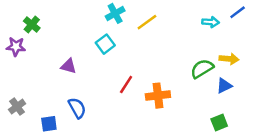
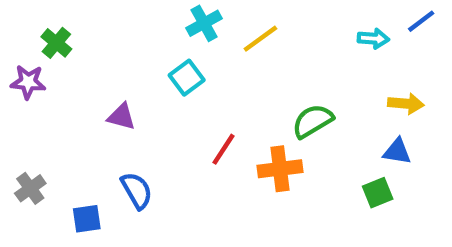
green semicircle: (202, 69) -> (313, 121), moved
blue triangle: (224, 86) -> (397, 151), turned 35
green square: (219, 123) -> (378, 193), moved

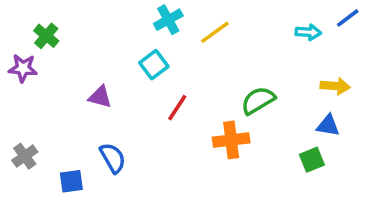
red line: (224, 149) -> (177, 108), moved

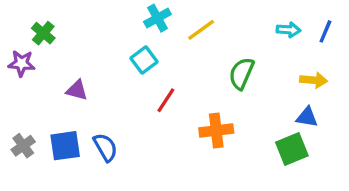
blue line: (348, 18) -> (325, 31), moved, turned -30
purple triangle: (100, 97) -> (77, 90), moved
green semicircle: (258, 100) -> (241, 73), moved, turned -36
green square: (312, 160) -> (292, 149), size x1.4
blue square: (71, 181) -> (65, 146), moved, size x1.4

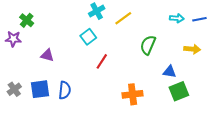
blue line: (325, 31) -> (199, 19), turned 56
blue triangle: (307, 117) -> (170, 72), moved
orange cross: (216, 131) -> (133, 94), moved
blue semicircle: (105, 147) -> (65, 90), turned 36

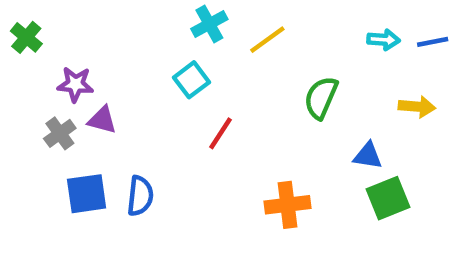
green cross: (27, 20) -> (26, 37), moved
purple star: (13, 39) -> (75, 84), moved
gray cross: (14, 89) -> (60, 133), moved

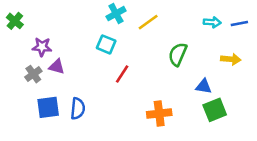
cyan square: (192, 80) -> (106, 44), turned -30

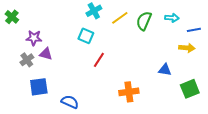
blue line: (239, 23) -> (194, 30), moved
green semicircle: (178, 54) -> (144, 21), moved
blue semicircle: (78, 109) -> (70, 102), moved, turned -72
green square: (215, 110) -> (190, 89), moved

